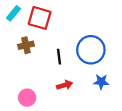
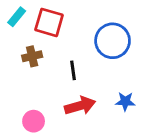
blue circle: (91, 50) -> (113, 41), moved
red arrow: (65, 85) -> (80, 106), size x1.5

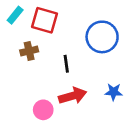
pink circle: (34, 121) -> (43, 110), moved

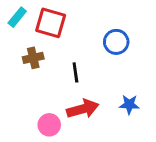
blue circle: (102, 37) -> (116, 42), size x0.7

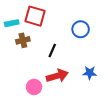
cyan rectangle: (17, 17) -> (12, 23), moved, turned 40
black line: (75, 72) -> (52, 51), turned 32

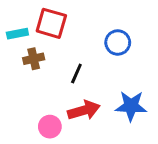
blue star: (90, 73) -> (131, 106), size x1.5

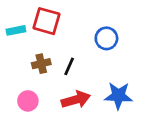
brown cross: (34, 59) -> (41, 64), moved
pink circle: (50, 127) -> (28, 101), moved

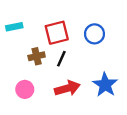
red square: (47, 21) -> (57, 33), moved, turned -30
blue star: (118, 96) -> (105, 85), turned 30

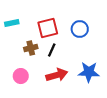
blue star: (105, 85) -> (89, 72), turned -30

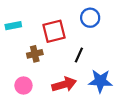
blue circle: (80, 29) -> (90, 18), moved
black line: (52, 50) -> (79, 55), moved

